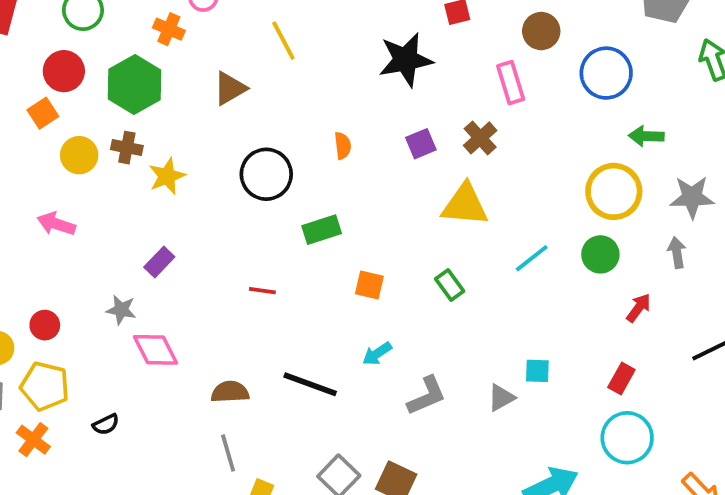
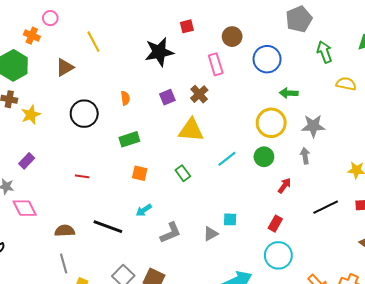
green rectangle: (322, 230) -> (129, 139), moved

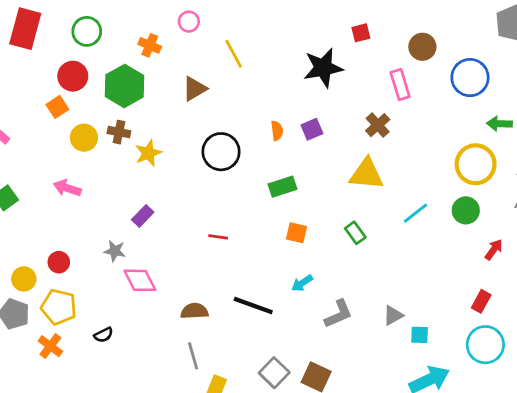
pink circle: (50, 18) -> (189, 22), moved
purple square: (167, 97) -> (312, 129), moved
cyan square: (230, 219) -> (420, 335), moved

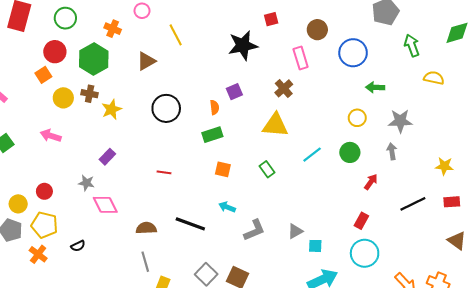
orange semicircle: (277, 131) -> (214, 107), moved
yellow circle: (476, 164) -> (357, 118), size x0.6
cyan arrow: (302, 283) -> (227, 207), turned 56

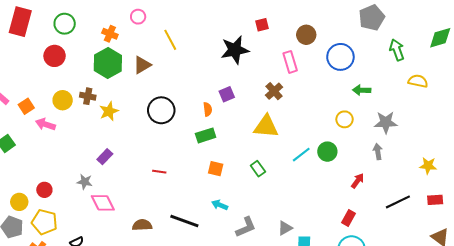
green hexagon: (94, 59) -> (108, 63), moved
orange square: (43, 75) -> (26, 106), moved
pink arrow: (51, 136) -> (45, 124), moved
green circle: (350, 152) -> (327, 152), moved

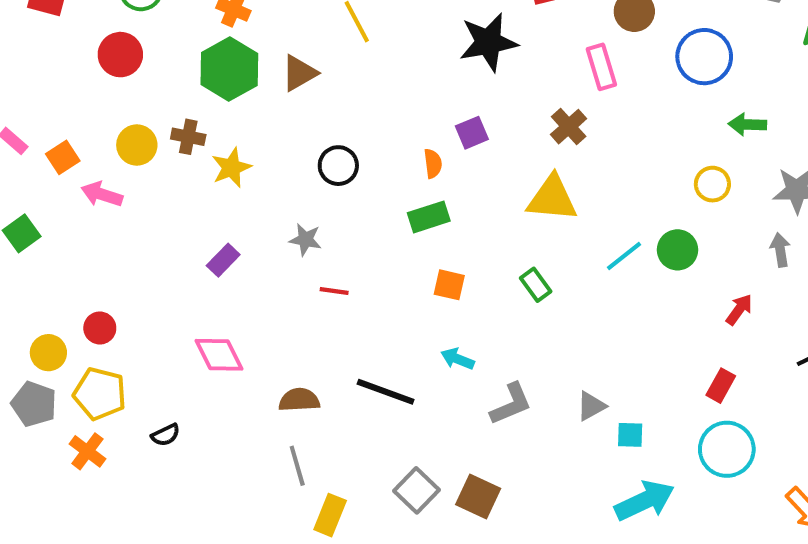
black circle: (161, 110) -> (338, 166), size x0.7
gray star: (85, 182) -> (305, 240), moved

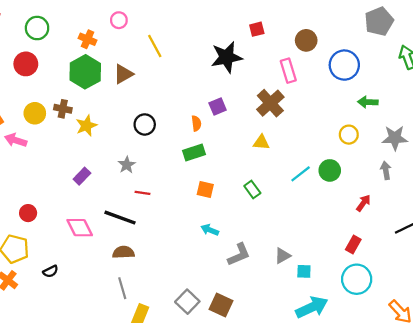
brown cross: (569, 127) -> (270, 103), size x1.4
yellow triangle: (552, 198) -> (261, 142), size x0.6
gray star: (305, 240) -> (127, 165), turned 30
red circle: (100, 328) -> (28, 213), moved
black line: (386, 392) -> (120, 218), moved

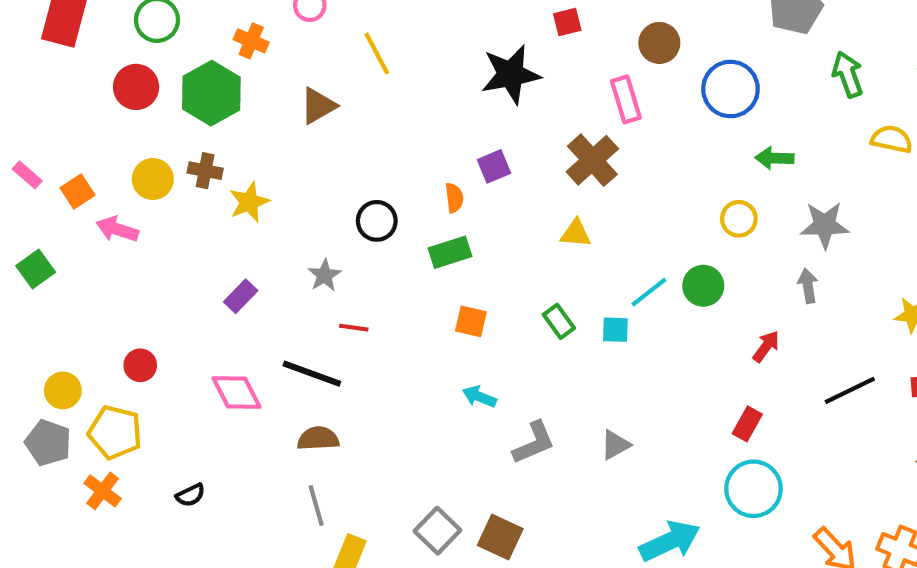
green hexagon: (85, 72) -> (211, 93), moved
black circle: (145, 124) -> (377, 221), moved
black semicircle: (50, 271) -> (190, 495), moved
cyan square: (304, 271) -> (615, 330), moved

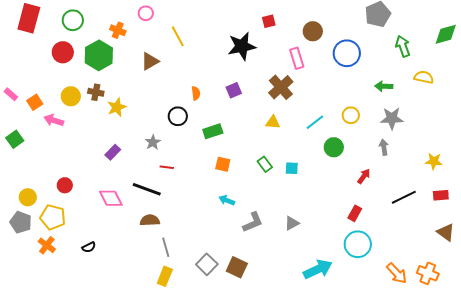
green arrow: (774, 158) -> (384, 86), moved
orange semicircle: (454, 198) -> (196, 93), moved
cyan line: (649, 292) -> (315, 122), moved
gray line: (316, 506) -> (166, 247), moved

